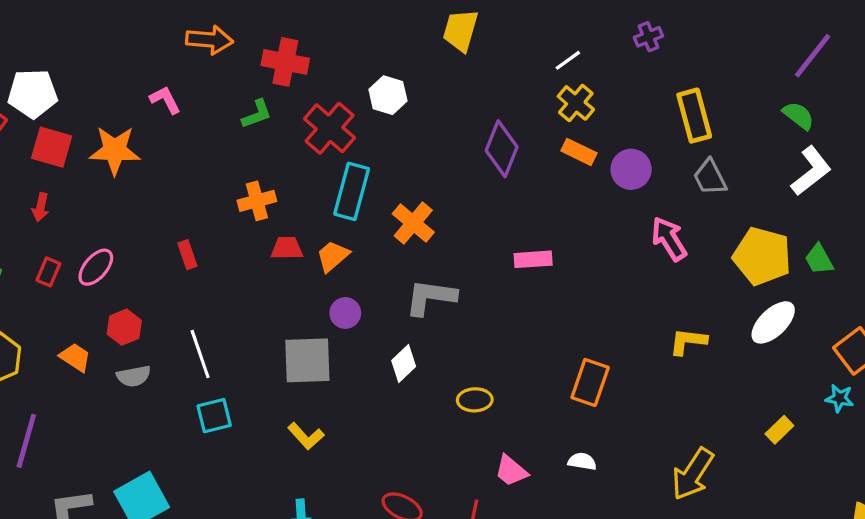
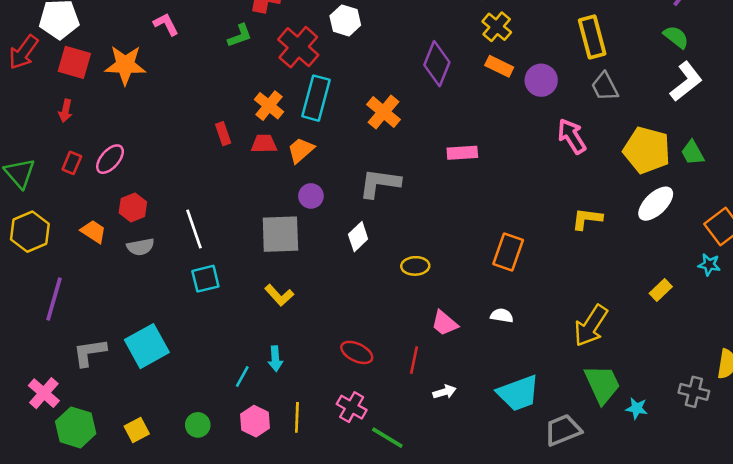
orange cross: (257, 201) -> (269, 106), moved, turned -36
orange cross: (413, 223) -> (383, 112), moved
red rectangle: (187, 255) -> (223, 134), moved

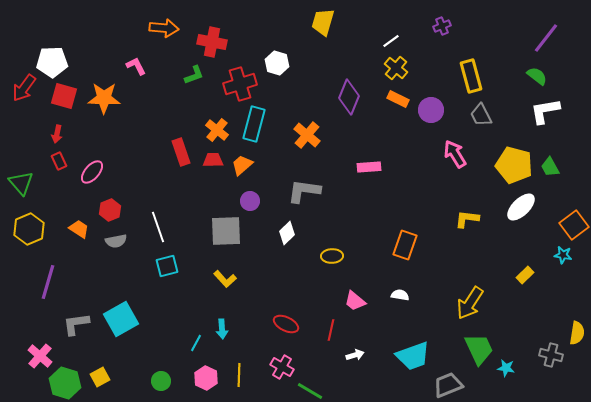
red cross: (298, 47) -> (240, 84), turned 32
white L-shape: (686, 81) -> (545, 111), turned -152
red rectangle: (223, 134) -> (181, 152), size x1.5
red rectangle: (72, 163) -> (59, 161), moved, turned -48
yellow square: (137, 430) -> (100, 377), moved

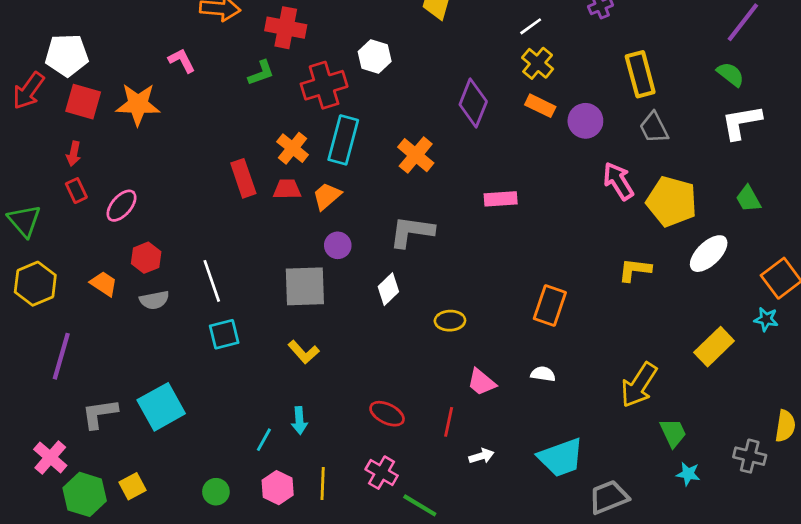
yellow pentagon: (514, 165) -> (672, 202), moved
yellow rectangle: (525, 275) -> (714, 347), size x1.6
green trapezoid: (479, 349) -> (673, 433), moved, size x0.7

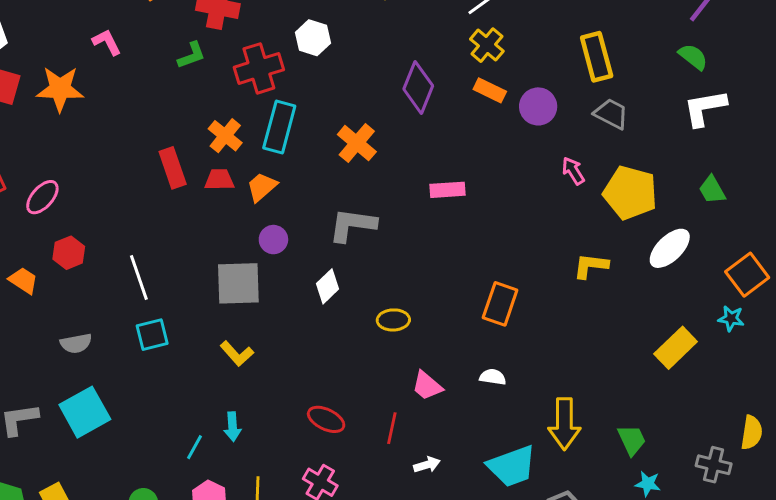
gray trapezoid: (654, 128) -> (611, 114), turned 144
pink arrow: (618, 181) -> (573, 171), size x0.7
gray semicircle: (154, 300) -> (76, 343), moved
yellow arrow: (639, 385) -> (564, 424), moved, turned -33

